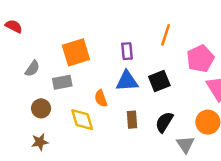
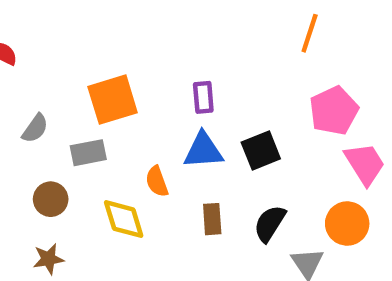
orange line: (166, 35) -> (310, 33), moved

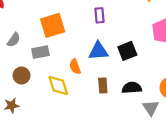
purple rectangle: (203, 97) -> (99, 15), moved
black semicircle: (270, 224) -> (132, 88), turned 54
brown star: (48, 259) -> (11, 106), moved

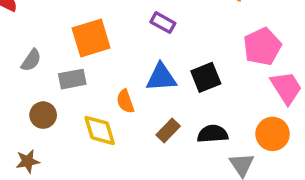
purple rectangle: (99, 15) -> (163, 23), turned -56
brown rectangle: (103, 86) -> (168, 130), turned 48

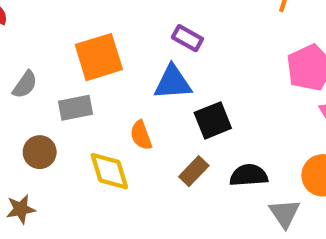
blue triangle: (161, 77) -> (173, 82), moved
black square: (206, 77) -> (213, 120), moved

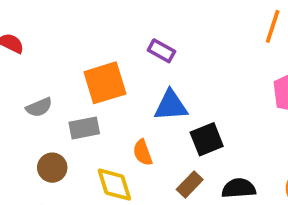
purple rectangle: (187, 38) -> (161, 51), moved
gray semicircle: (25, 85) -> (39, 107), turned 32

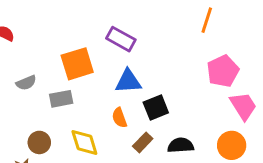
purple rectangle: (161, 51) -> (121, 39), size x1.4
orange semicircle: (143, 153) -> (119, 118), moved
brown circle: (52, 168) -> (39, 142), moved

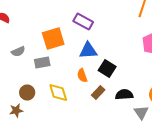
black square: (156, 108) -> (107, 68), turned -36

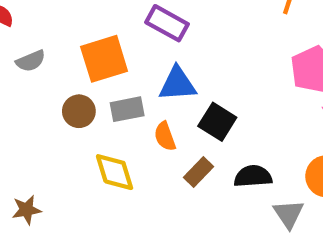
gray semicircle: (18, 52) -> (31, 61), moved
gray rectangle: (42, 62) -> (127, 109), moved
brown circle: (27, 92) -> (79, 111), moved

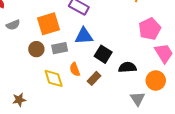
orange semicircle: (165, 136) -> (75, 69), moved
black semicircle: (253, 176) -> (127, 67), moved
brown star: (26, 210) -> (19, 100), moved

